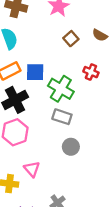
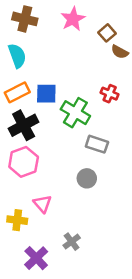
brown square: (71, 39) -> (107, 33), moved
gray rectangle: (62, 117) -> (97, 144), moved

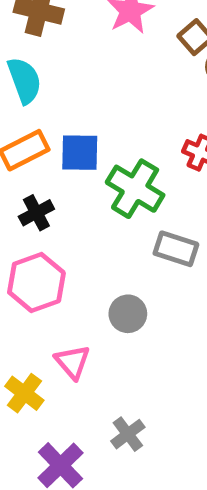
black cross: (24, 125) -> (36, 213), size x0.6
gray circle: (87, 178) -> (128, 314), moved
yellow cross: (17, 220) -> (24, 393), turned 30

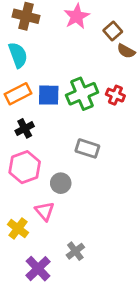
green cross: (135, 189) -> (82, 94), moved, turned 36
gray rectangle: (176, 249) -> (87, 148), moved
gray circle: (128, 314) -> (61, 183), moved

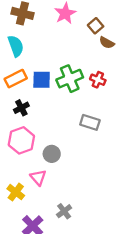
gray rectangle: (87, 148) -> (90, 122), moved

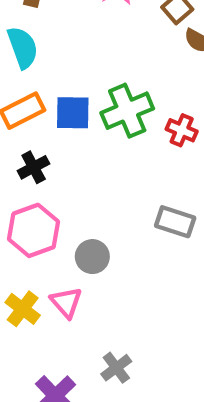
red cross: (98, 80) -> (182, 130), moved
gray rectangle: (90, 122) -> (175, 222), moved
yellow cross: (16, 192) -> (23, 309), moved

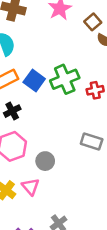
blue square: (73, 113) -> (34, 81), turned 35
red cross: (182, 130) -> (95, 90), turned -35

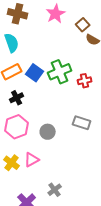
gray circle: (45, 161) -> (48, 132), moved
pink triangle: (31, 187) -> (32, 160), turned 42

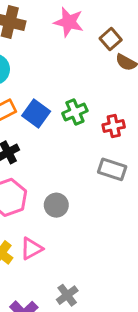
pink star: (56, 14) -> (69, 22), turned -30
green cross: (60, 72) -> (75, 112), size x0.7
gray rectangle: (82, 123) -> (112, 169), moved

